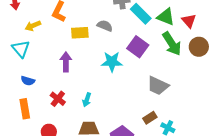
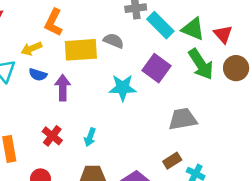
yellow arrow: (33, 26) -> (31, 49), moved
yellow rectangle: (80, 33) -> (81, 50), size x1.4
blue semicircle: (28, 81) -> (38, 75), moved
gray trapezoid: (158, 86) -> (183, 119), turned 145

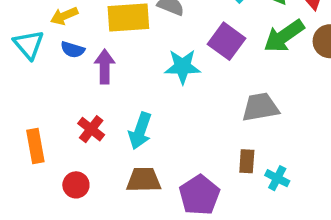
green arrow: (201, 64) -> (284, 36), turned 88
cyan arrow: (90, 137) -> (140, 131), size x1.5
brown rectangle: (172, 161) -> (247, 161), turned -54

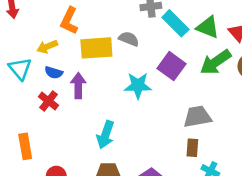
red cross: (91, 129) -> (49, 101), moved
brown rectangle: (247, 161) -> (192, 148), moved

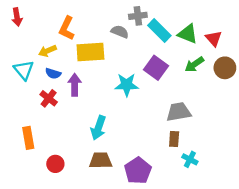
gray semicircle: (129, 39) -> (120, 32), moved
green arrow: (216, 62) -> (194, 64), size x0.7

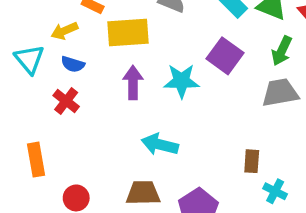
green arrow: (194, 64) -> (282, 51), turned -30
purple arrow: (75, 85) -> (133, 83), moved
gray trapezoid: (179, 112) -> (280, 93), moved
cyan arrow: (98, 128) -> (160, 144), moved, turned 85

